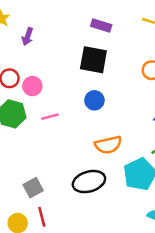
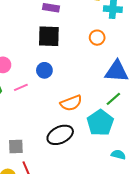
blue circle: (94, 100) -> (44, 70), moved
gray square: (33, 188) -> (16, 147), turned 35

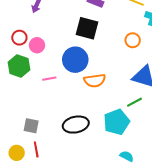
blue circle: (44, 70) -> (75, 60), size x1.6
pink line: (21, 87) -> (49, 79), moved
orange semicircle: (71, 103) -> (95, 81), moved

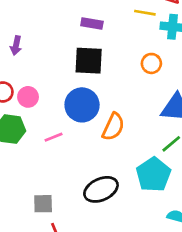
orange semicircle: (95, 81) -> (113, 127), turned -45

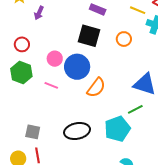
orange circle: (151, 63) -> (124, 39), moved
pink circle: (28, 97) -> (55, 59), moved
pink line: (54, 137) -> (51, 85), turned 32

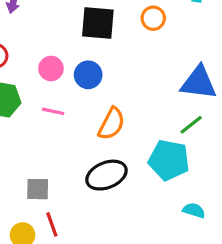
blue circle: (77, 67) -> (88, 75), size x0.7
orange semicircle: (96, 88) -> (112, 124), moved
cyan pentagon: (117, 129) -> (169, 160), turned -30

